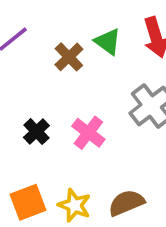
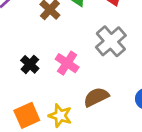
brown semicircle: (126, 203) -> (96, 97), moved

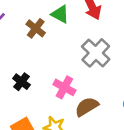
pink cross: (67, 63) -> (64, 87), moved

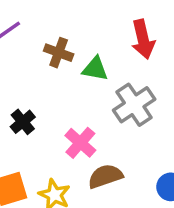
green triangle: (60, 14) -> (95, 69), moved, turned -30
brown cross: (36, 28) -> (59, 53), turned -30

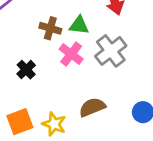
brown cross: (59, 53) -> (50, 28), moved
pink cross: (80, 143) -> (71, 54), moved

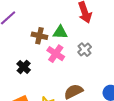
gray cross: (111, 51) -> (85, 50), size x0.6

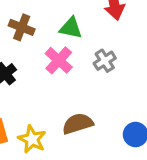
brown cross: (39, 36) -> (22, 27), moved

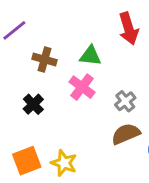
gray cross: (105, 61) -> (125, 101), moved
brown semicircle: (78, 124) -> (126, 134), moved

